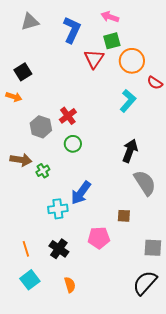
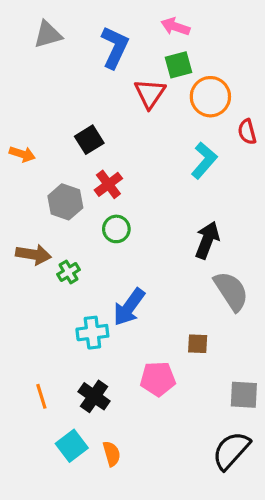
black square: (23, 72) -> (89, 140), moved
red semicircle: (155, 83) -> (247, 132), turned 42
cyan square: (30, 280) -> (72, 446), moved

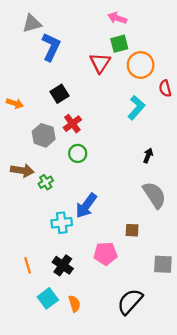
blue L-shape: (115, 47) -> (51, 47), moved
black arrow: (207, 240) -> (148, 156), moved, size x0.6
black semicircle: (231, 451) -> (130, 302), moved

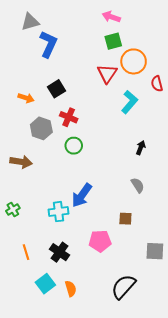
red triangle: (100, 63) -> (107, 74), moved
orange arrow: (15, 103) -> (26, 98), moved
red cross: (72, 124) -> (69, 117), turned -30
green cross: (46, 182) -> (13, 210), moved
gray semicircle: (154, 195) -> (138, 185), moved, size x0.6

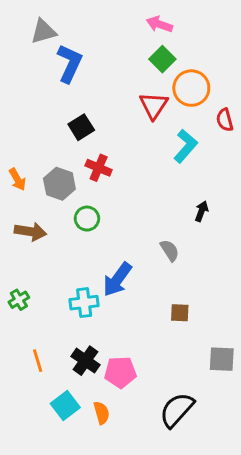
green square: (113, 41) -> (162, 59), turned -30
orange arrow: (26, 98) -> (17, 179), moved, turned 42
green circle: (74, 146) -> (87, 219), moved
gray semicircle: (138, 185) -> (170, 250), moved
pink pentagon: (100, 241) -> (120, 372), moved

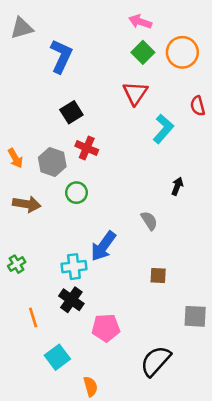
gray triangle: (43, 32) -> (22, 28), moved
orange circle: (191, 88) -> (182, 52), moved
black cross: (86, 361) -> (71, 300), moved
orange semicircle: (101, 413) -> (91, 386), moved

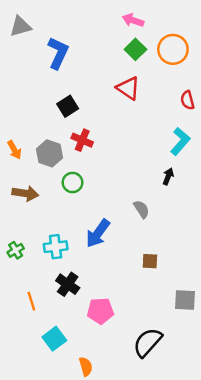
red triangle: (135, 93) -> (128, 88), turned -30
cyan L-shape: (163, 129) -> (180, 141), moved
cyan cross: (74, 267) -> (56, 247), moved

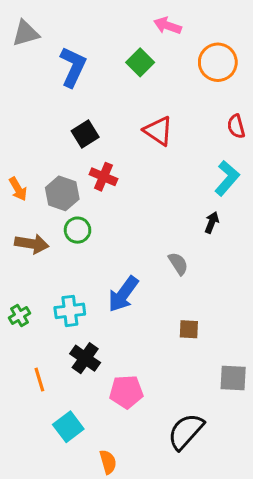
green square: (135, 49) -> (140, 62), moved
red triangle: (128, 88) -> (158, 131), moved
green circle: (73, 183) -> (77, 230), moved

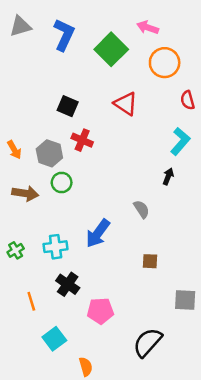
pink arrow: (167, 26) -> (148, 27), moved
green square: (140, 62) -> (111, 49), size x1.5
orange circle: (218, 62) -> (165, 63), moved
blue L-shape: (73, 67) -> (64, 35), moved
black square: (85, 134) -> (68, 106), turned -35

